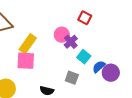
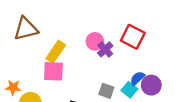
red square: (85, 18) -> (133, 37), moved, size x1.5
cyan square: (84, 57) -> (129, 90), moved

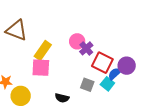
brown triangle: (26, 29) -> (17, 30), turned 35
red square: (133, 37) -> (102, 63), moved
purple circle: (151, 85) -> (127, 66), moved

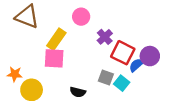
pink circle: (77, 41) -> (81, 17), moved
cyan square: (107, 84) -> (122, 83), moved

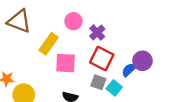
purple cross: (105, 37) -> (97, 32), moved
red square: (123, 53) -> (102, 59), moved
pink square: (54, 58) -> (66, 63), moved

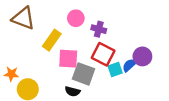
purple cross: (97, 32) -> (99, 29), turned -32
gray square: (98, 82) -> (83, 74), moved, size x1.5
cyan square: (114, 88) -> (115, 70), moved, turned 32

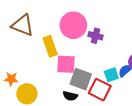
pink circle: (76, 18) -> (73, 25), size x1.6
yellow rectangle: (52, 40) -> (50, 46), turned -54
red square: (103, 54) -> (100, 90), moved

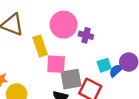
cyan square: (111, 75) -> (104, 65), moved
gray square: (81, 79) -> (71, 79), turned -30

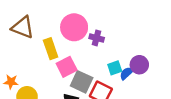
pink square: (56, 64) -> (67, 67), turned -30
gray square: (71, 79) -> (82, 82), turned 35

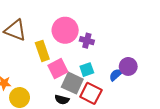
cyan square: (115, 68) -> (87, 70), moved

